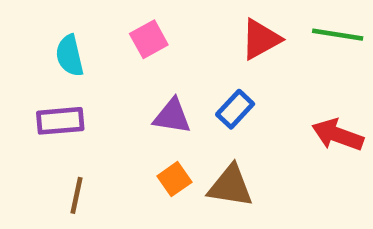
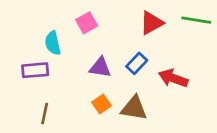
cyan semicircle: (70, 56) -> (53, 43), moved
red arrow: (338, 135) -> (173, 78), moved

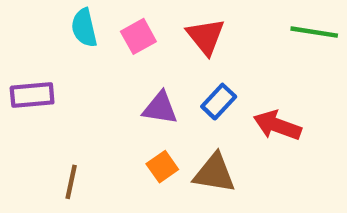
red triangle: (152, 23) -> (206, 36), moved, turned -40
cyan semicircle: (53, 43) -> (84, 28), moved
purple rectangle: (35, 70) -> (32, 95), moved

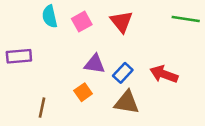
blue rectangle: (219, 102) -> (123, 73), moved
orange square: (162, 167) -> (83, 92), moved

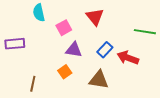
green line: (186, 19) -> (145, 32), moved
pink square: (82, 22) -> (64, 28), moved
blue rectangle: (123, 73) -> (105, 50), moved

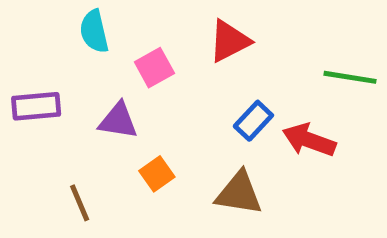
red triangle: (95, 17) -> (229, 41), turned 42
purple triangle: (74, 50) -> (118, 121), moved
brown line: (33, 84) -> (80, 203), turned -35

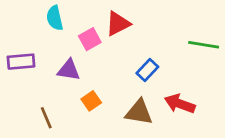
red triangle: (229, 41) -> (118, 24), moved
red arrow: (309, 140) -> (180, 104), moved

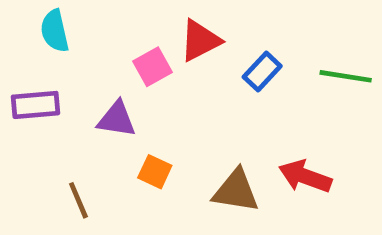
cyan semicircle: (55, 18) -> (55, 31), moved
blue rectangle: (147, 70) -> (262, 72), moved
orange square: (91, 101) -> (155, 172), turned -30

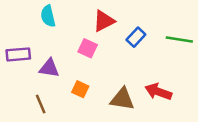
cyan semicircle: (55, 31) -> (48, 16), moved
pink square: (152, 67) -> (88, 48), moved, turned -36
purple triangle: (117, 119) -> (49, 68), moved

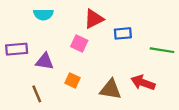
cyan semicircle: (48, 16) -> (43, 14), turned -78
blue rectangle: (136, 37) -> (123, 33), turned 42
green line: (179, 40) -> (162, 50), moved

